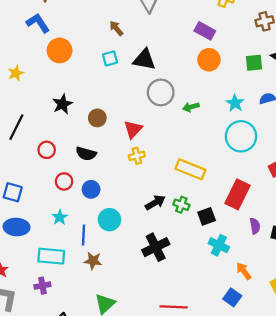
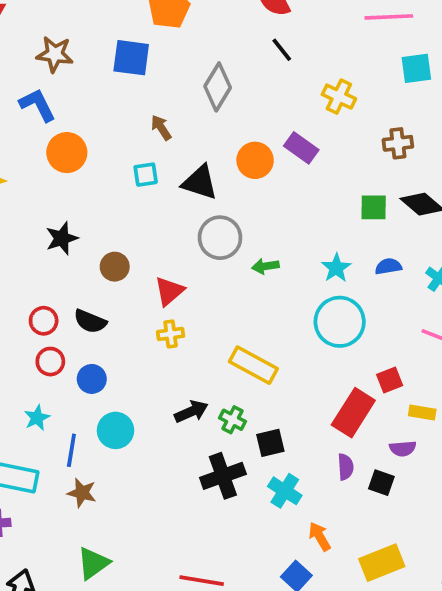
orange circle: (209, 60) -> (255, 160), moved
red circle: (47, 150) -> (44, 321), moved
red rectangle: (237, 194) -> (353, 413), moved
black cross: (156, 247) -> (223, 476), moved

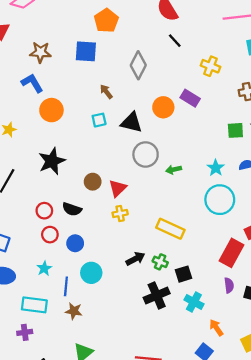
black star: (62, 238) -> (52, 161), size x1.4
brown circle: (115, 267) -> (93, 182), moved

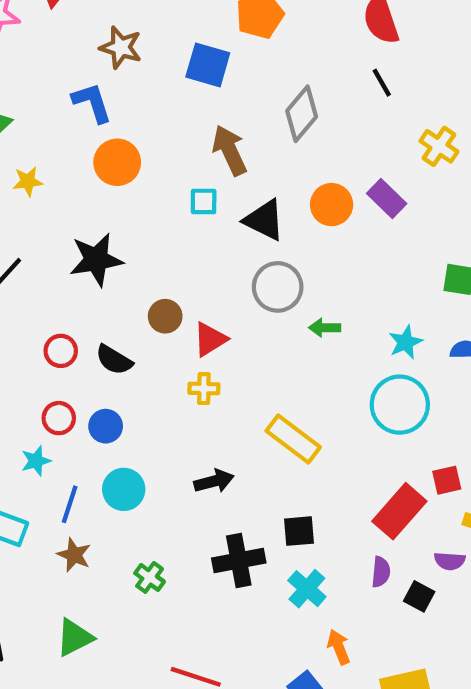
brown arrow: (106, 92) -> (230, 150), size x1.6
red circle: (50, 235) -> (59, 418), moved
green cross: (160, 262) -> (150, 577), moved

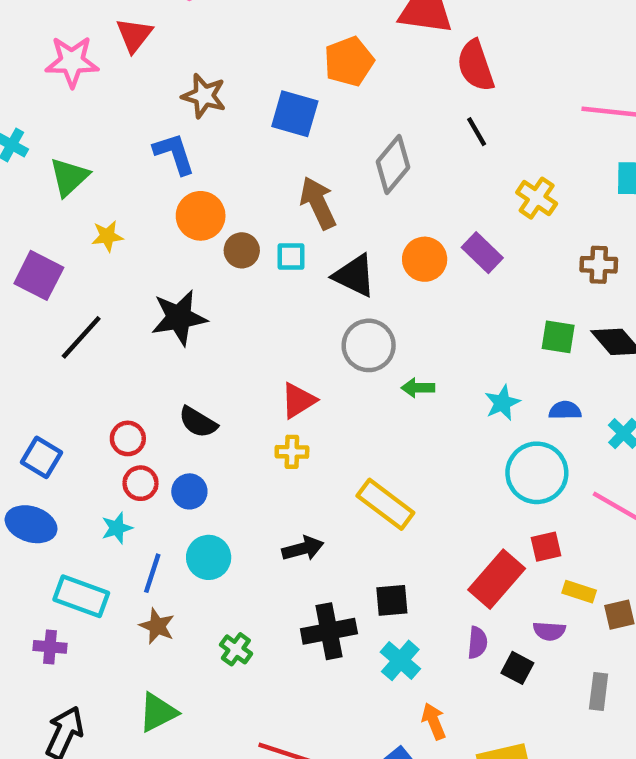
brown circle: (165, 316) -> (242, 250), moved
red circle: (61, 351) -> (128, 438), moved
cyan circle: (400, 405) -> (537, 473), moved

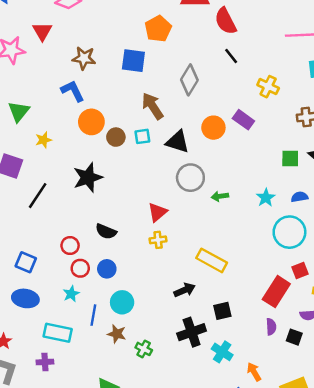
black arrow: (303, 549) -> (185, 290), moved
brown star: (157, 626) -> (117, 334), moved
cyan cross: (400, 660) -> (222, 352), moved

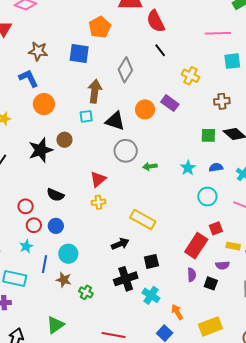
brown arrow: (153, 106) -> (95, 91), turned 40
brown circle: (116, 137) -> (64, 140), moved
cyan circle: (289, 232) -> (207, 196), size x0.7

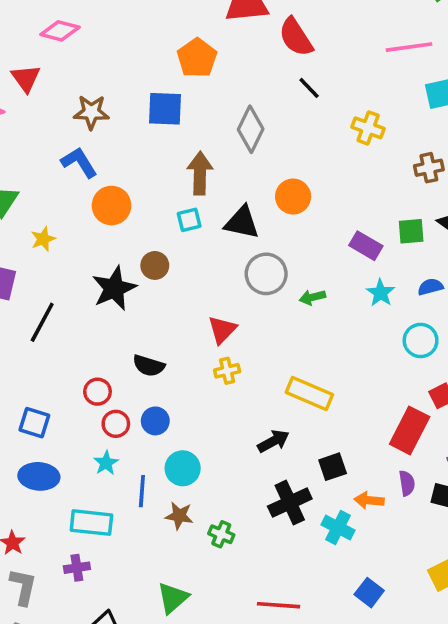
purple rectangle: (170, 103) -> (366, 246), moved
orange arrow: (177, 312) -> (369, 500), moved, turned -49

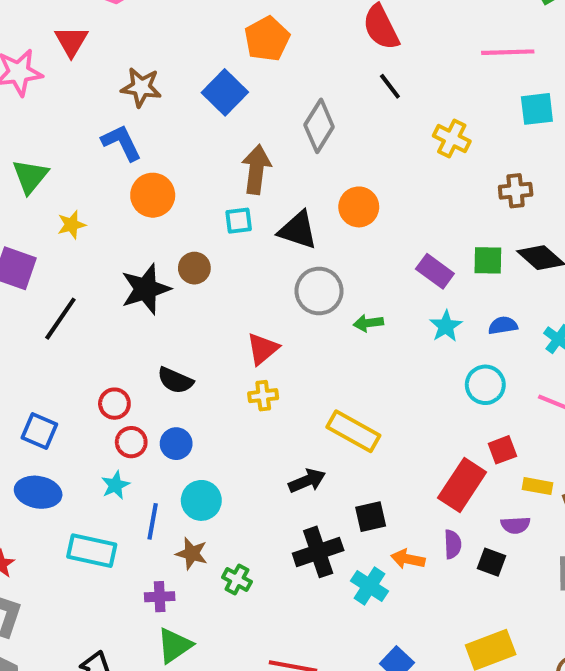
blue square: (165, 109) -> (225, 92), turned 36
purple cross: (77, 568) -> (160, 597), moved

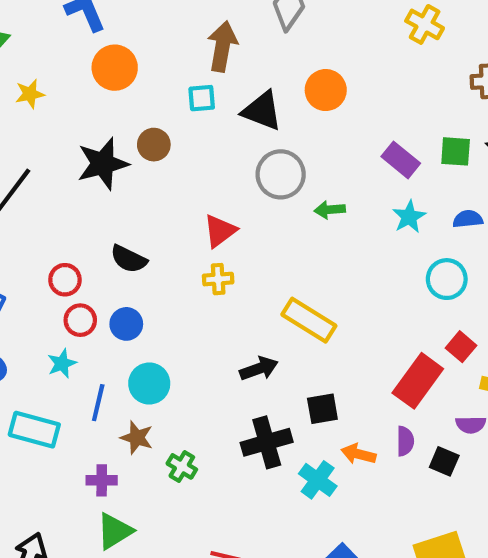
red square: (502, 450) -> (461, 347), turned -32

